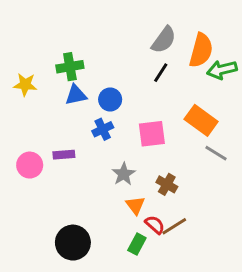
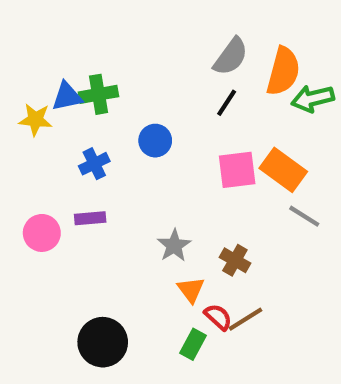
blue triangle: (76, 95) -> (67, 96), moved
blue cross: (103, 129) -> (94, 164), moved
pink square: (152, 134) -> (237, 170), moved

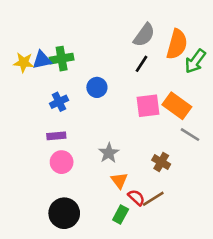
green arrow: (313, 99) -> (195, 61), turned -40
yellow star: (35, 120) -> (24, 63), moved
pink circle: (42, 233) -> (62, 162), moved
brown cross: (235, 260) -> (161, 162), moved

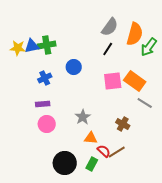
orange triangle: (119, 180) -> (91, 138), turned -48
black circle: (64, 213) -> (65, 163), moved

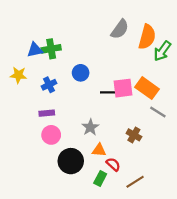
yellow star: (18, 48) -> (18, 75), moved
black line: (108, 49) -> (108, 92), moved, turned 56
brown line: (117, 152) -> (135, 182), moved
black circle: (65, 163) -> (71, 161), moved

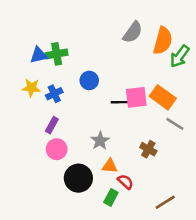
yellow star: (18, 75) -> (31, 88), moved
purple rectangle: (47, 113) -> (52, 125), turned -56
brown line: (135, 182) -> (165, 202), moved

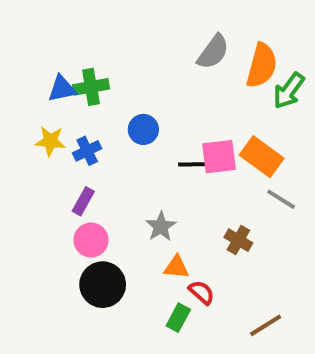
black circle: (78, 178) -> (103, 285), moved

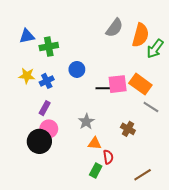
blue triangle: (62, 89) -> (27, 36), moved
black circle: (103, 285) -> (39, 141), moved
red semicircle: (202, 292) -> (108, 157), turned 40

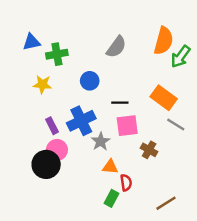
gray semicircle: (114, 28) -> (116, 47), moved
yellow star: (27, 76) -> (42, 84), moved
blue cross: (47, 81) -> (81, 121), moved, size x1.6
pink square: (118, 84) -> (127, 126), moved
purple rectangle: (45, 108) -> (52, 126), turned -56

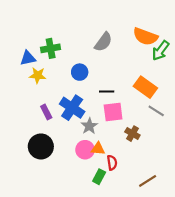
orange semicircle: (164, 41) -> (145, 37), turned 95
blue triangle: (32, 42) -> (28, 58), moved
blue cross: (81, 121) -> (72, 108), turned -30
pink circle: (57, 150) -> (85, 150), moved

